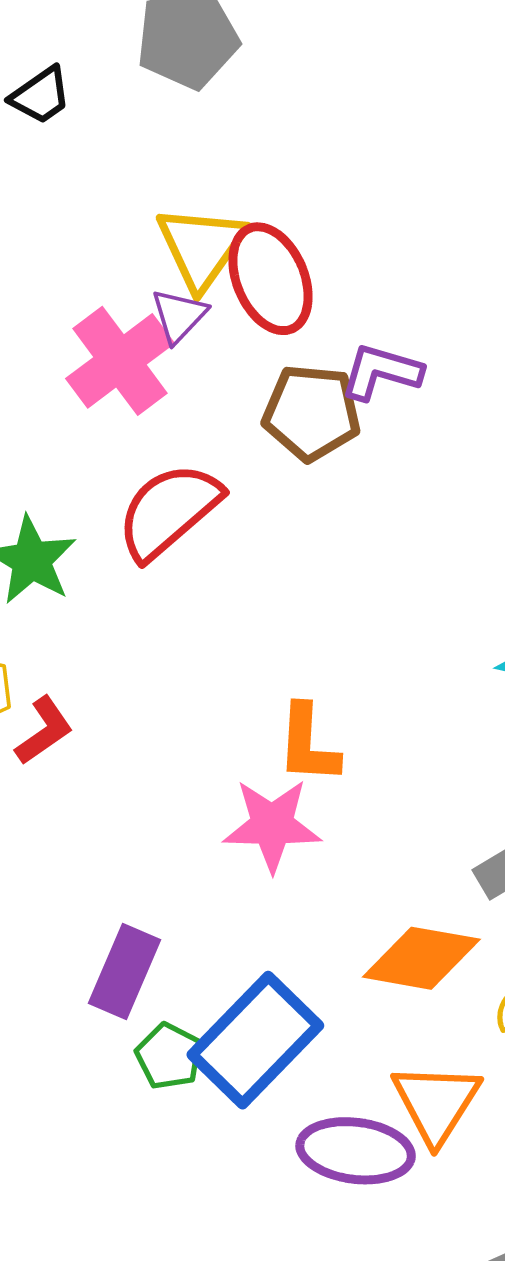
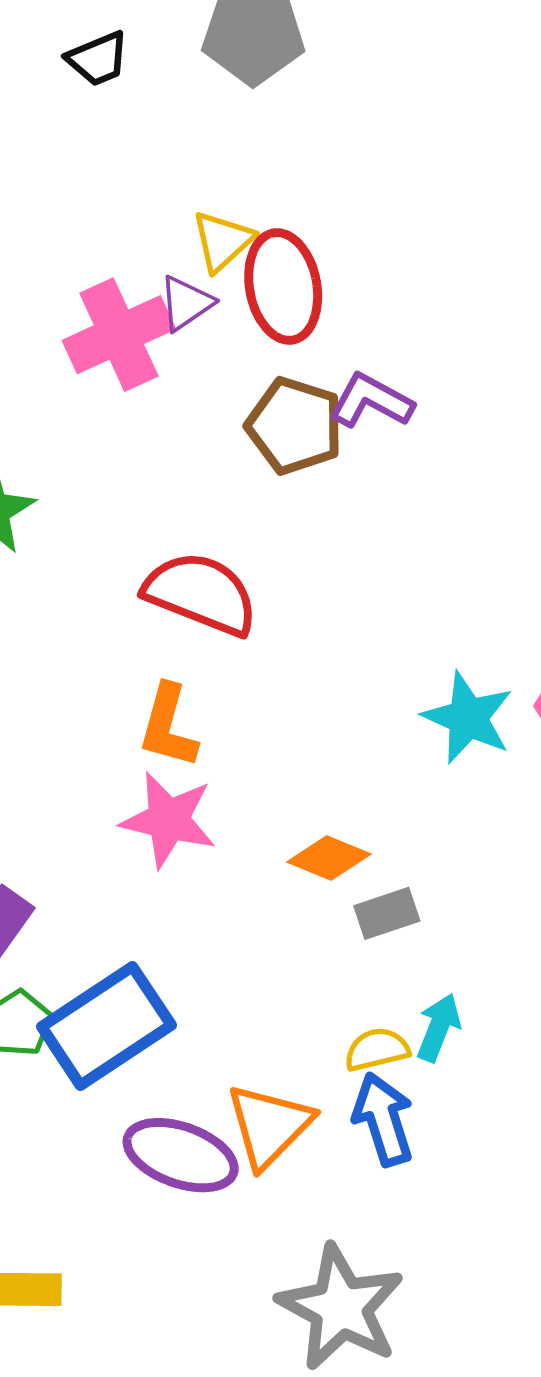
yellow triangle: (201, 247) -> (222, 241), size x0.7
red semicircle: (169, 511) -> (201, 594), moved, turned 50
orange L-shape: (308, 744) -> (168, 726), moved
orange diamond: (421, 958) -> (329, 858), moved, size x0.7

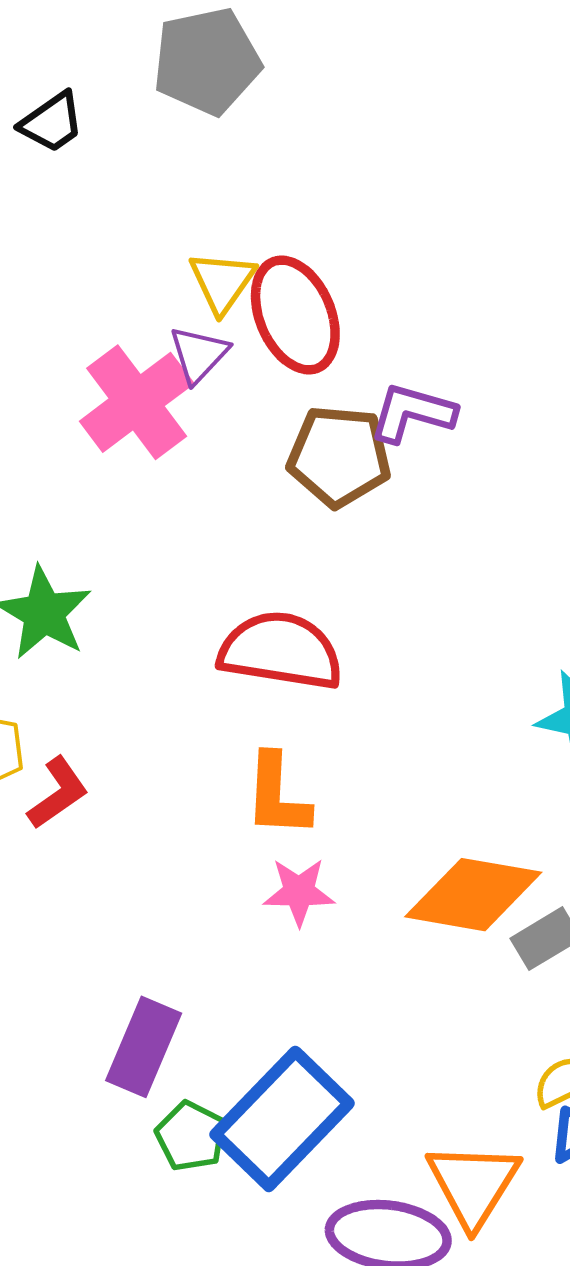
pink star: (168, 820) -> (299, 892), size x0.7
orange diamond: (329, 858) -> (473, 895), size x1.6

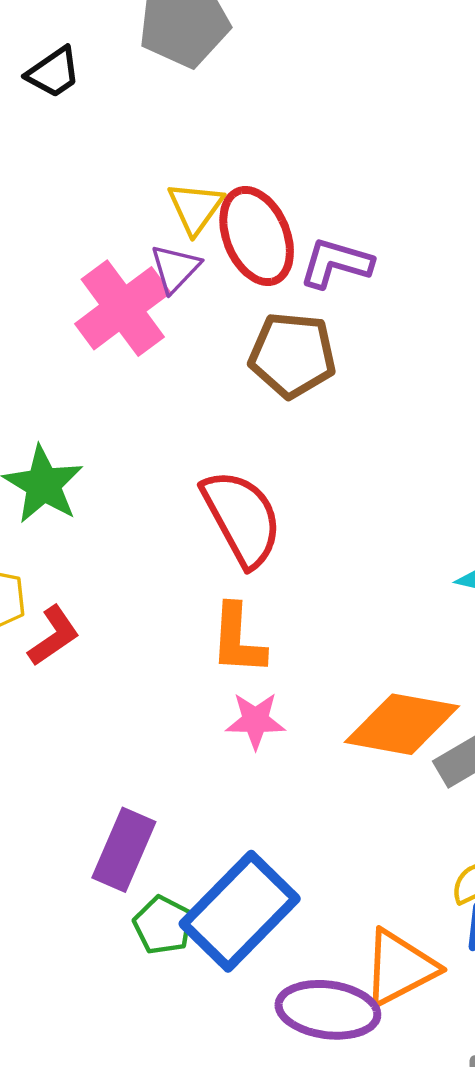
purple L-shape: (412, 413) -> (336, 263), moved
red semicircle: (281, 651) -> (242, 518), turned 52
orange triangle: (473, 1184) -> (400, 968), turned 30

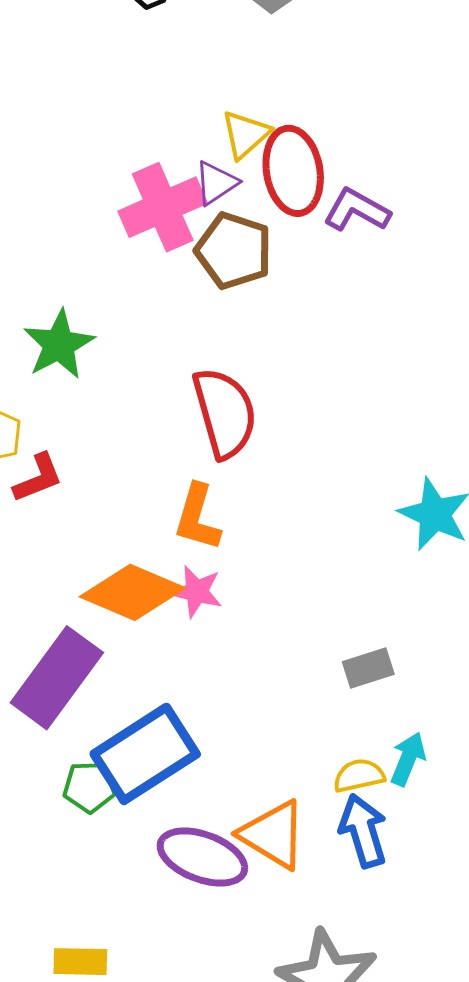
brown pentagon: (292, 355) -> (234, 251), moved
orange diamond: (402, 724) -> (133, 592), moved
purple rectangle: (124, 850) -> (57, 678), size x1.4
green pentagon: (163, 925) -> (89, 787), moved, turned 30
orange triangle: (400, 968) -> (273, 835), turned 46

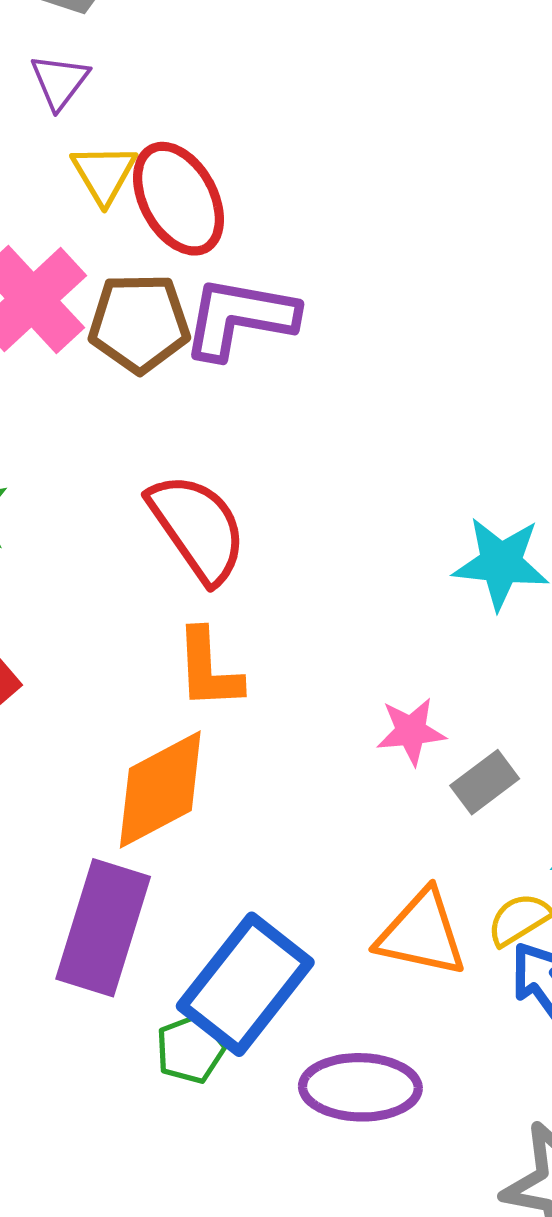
purple triangle: (216, 183) -> (60, 81), moved
purple L-shape: (357, 210) -> (240, 318), moved, size x1.4
pink star: (197, 591) -> (411, 731), moved
orange diamond: (133, 592) -> (160, 790), turned -32
orange triangle: (273, 835) -> (422, 934), moved

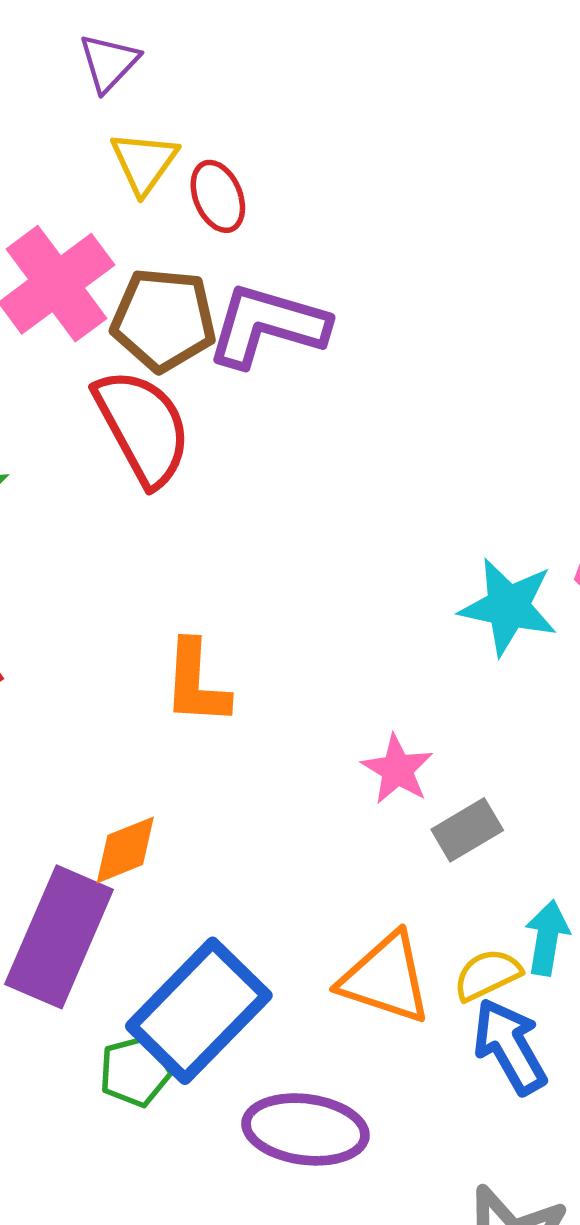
red ellipse: (179, 199) -> (218, 196), size x0.6
red semicircle: (198, 528) -> (143, 427), moved
pink star: (411, 731) -> (397, 769), turned 30
orange diamond: (160, 790) -> (125, 850), moved, size x0.6

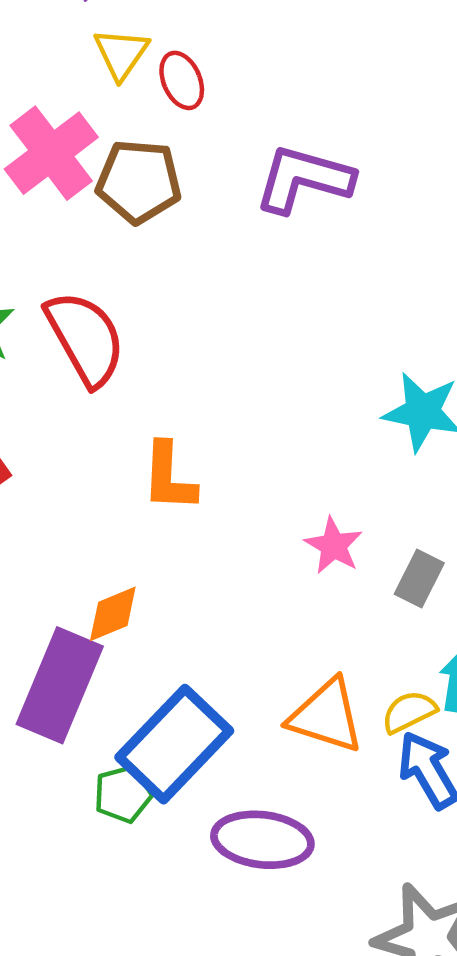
purple L-shape: (267, 326) -> (304, 179), moved
red semicircle: (143, 427) -> (85, 338), moved
gray rectangle: (467, 830) -> (419, 578), moved, turned -32

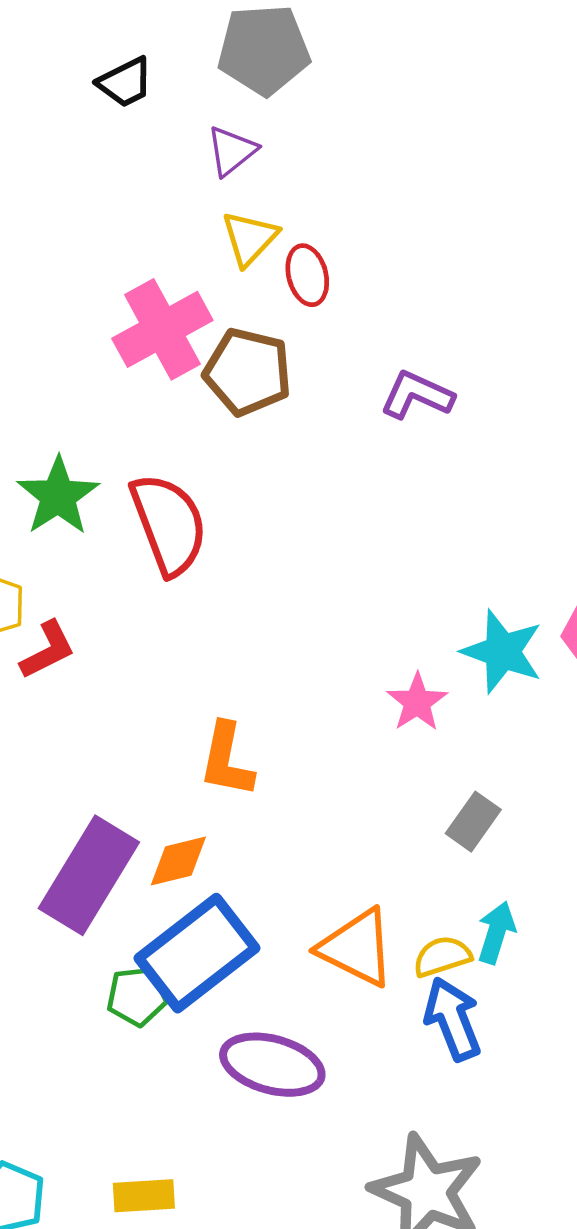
purple L-shape: (304, 179) -> (417, 395), size x0.7
orange L-shape: (169, 477) -> (227, 760), moved
pink star: (334, 546) -> (417, 702), moved
orange diamond: (113, 614) -> (178, 861), moved

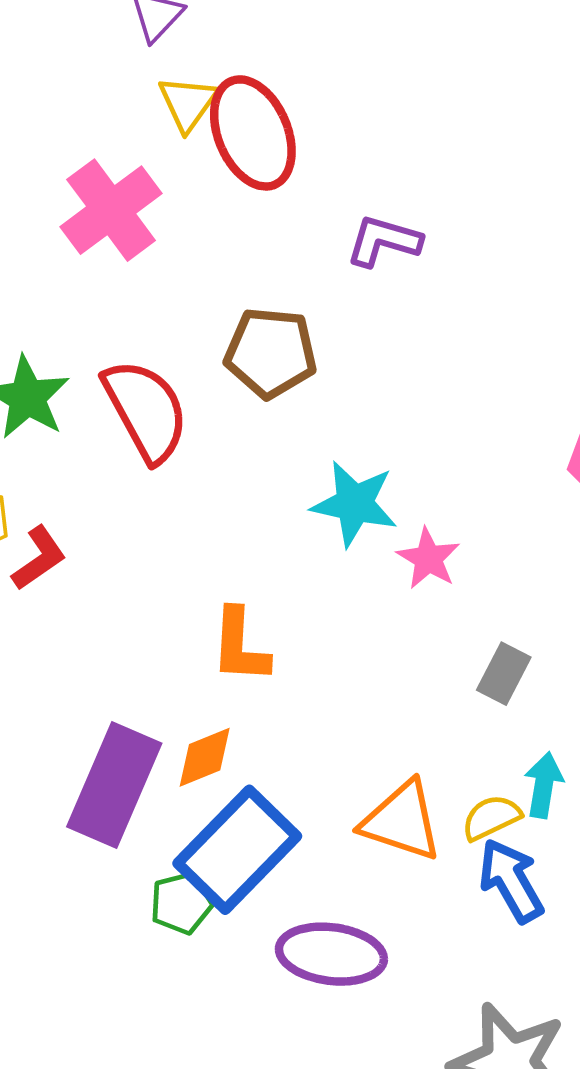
red ellipse: (307, 275) -> (253, 133), size x1.8
brown pentagon: (248, 372) -> (271, 353), moved
cyan star: (502, 652) -> (354, 504), moved

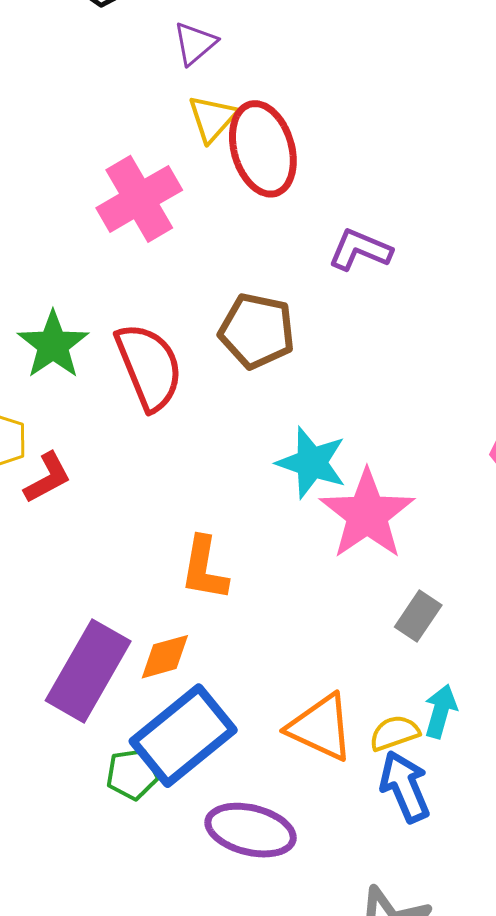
pink star: (428, 558) -> (367, 514), size x1.8

